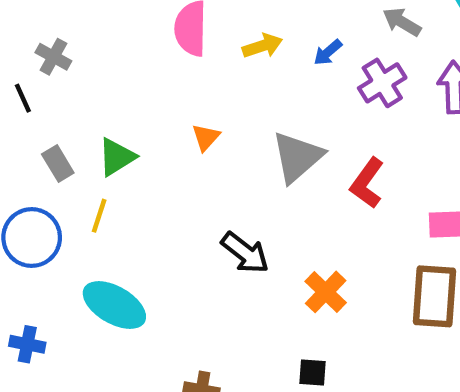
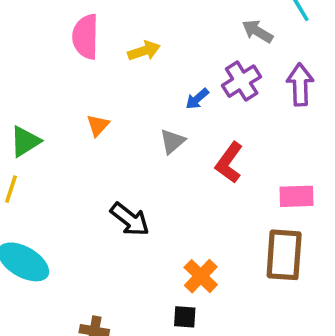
blue arrow: (328, 52) -> (197, 99), moved
gray triangle: (297, 157) -> (172, 141), size x0.6
orange cross: (326, 292) -> (201, 276), moved

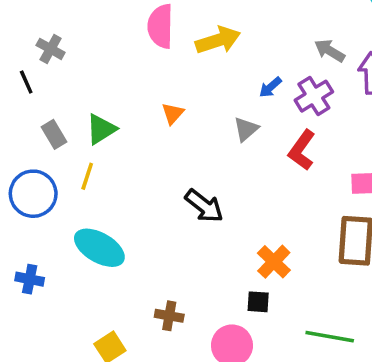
gray arrow: (257, 31) -> (330, 51), moved
yellow arrow: (144, 51) -> (218, 40), size x1.4
purple cross: (242, 81) -> (314, 96), moved

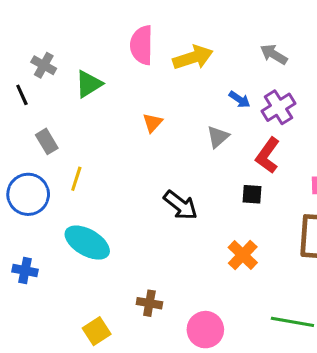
gray arrow: (330, 51) -> (274, 54), moved
blue arrow: (270, 87) -> (240, 99), turned -105
green triangle: (101, 129) -> (89, 84), moved
black square: (258, 302) -> (252, 194), moved

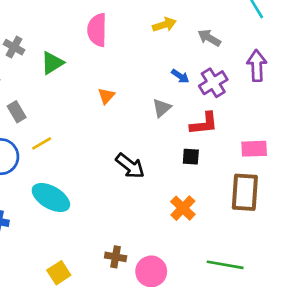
yellow arrow: (193, 58) -> (164, 25), moved, size x0.7
red L-shape: (268, 155) -> (204, 124), turned -132
yellow line: (76, 179) -> (42, 143), turned 42
brown cross: (149, 303) -> (116, 257), moved

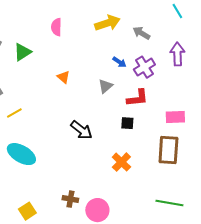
yellow arrow: (164, 25) -> (107, 23), size x1.4
pink semicircle: (97, 30) -> (56, 27), size x0.7
orange triangle: (106, 96) -> (63, 77), turned -32
green line: (225, 265) -> (169, 203), moved

